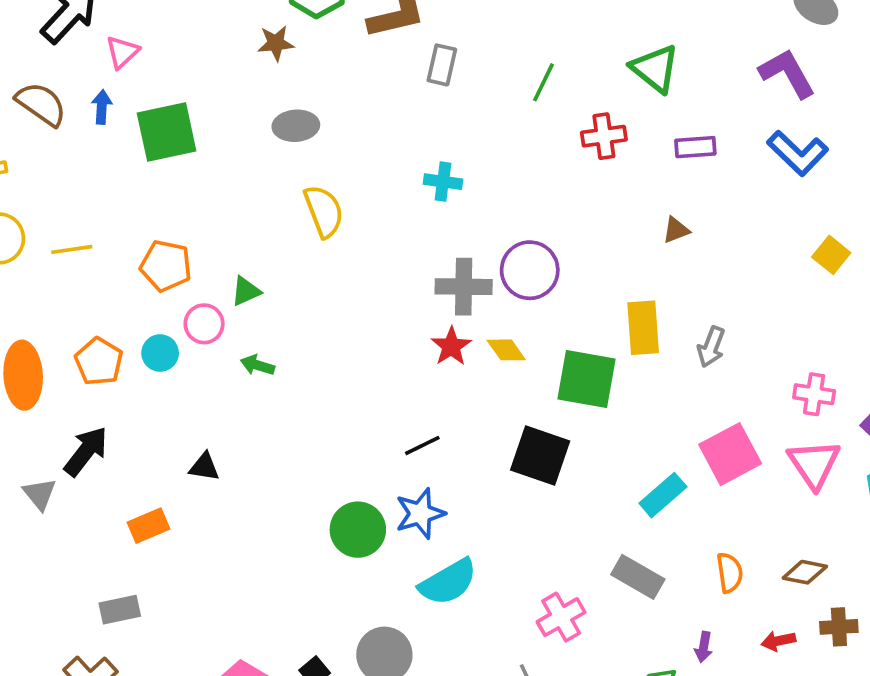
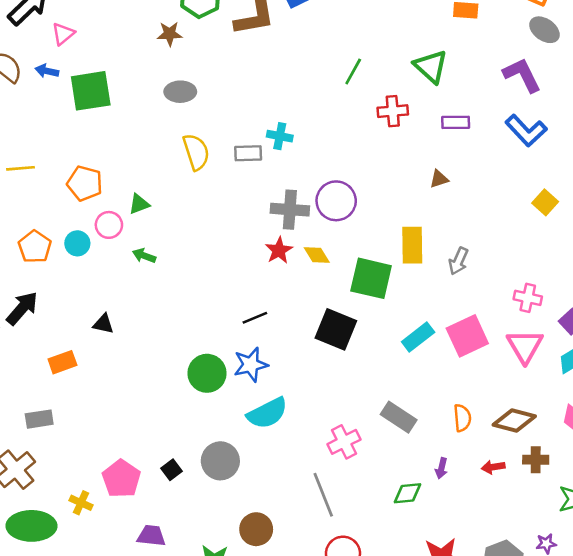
gray rectangle: (442, 65) -> (248, 153), moved, turned 72
blue arrow: (102, 107) -> (47, 71), turned -85
cyan rectangle: (663, 495) -> (418, 337), moved
brown diamond: (805, 572) -> (514, 421), size x1.4

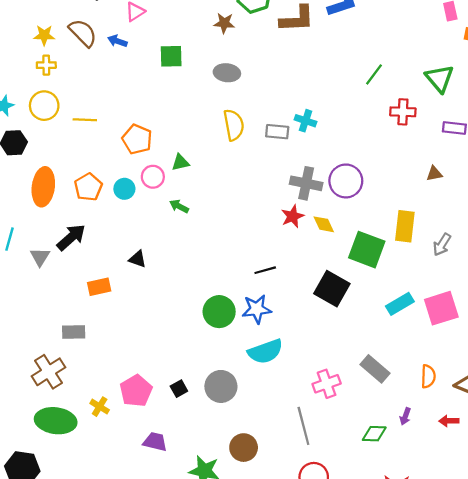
green square: (91, 91) -> (171, 56), moved, size x0.7

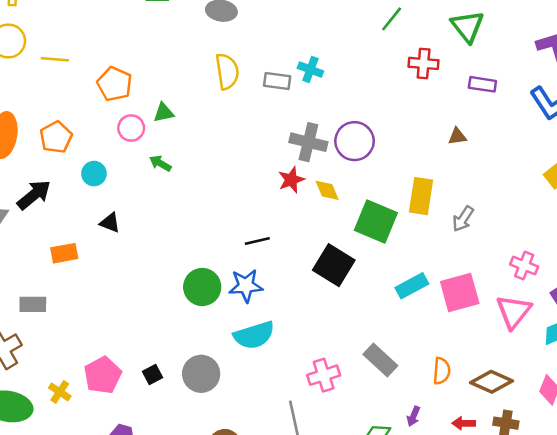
cyan circle: (124, 189) -> (94, 174), moved

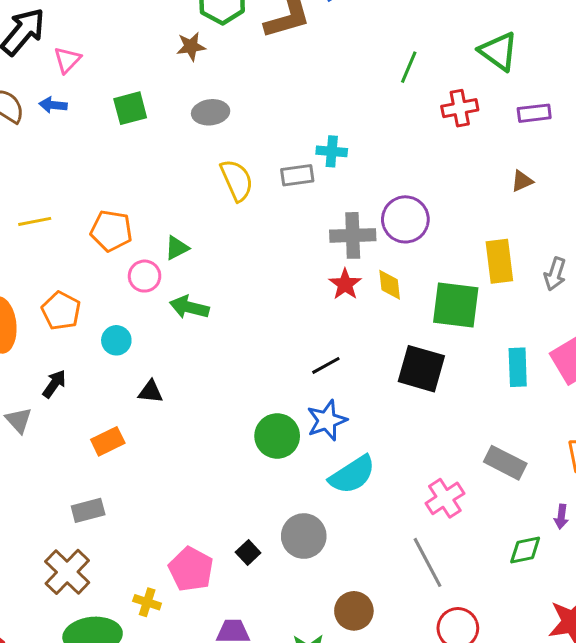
green arrow: (160, 163) -> (189, 307), size x1.4
yellow diamond: (327, 190) -> (390, 285), turned 32
black arrow: (34, 195) -> (54, 384), size x0.7
cyan rectangle: (412, 286) -> (518, 367), turned -48

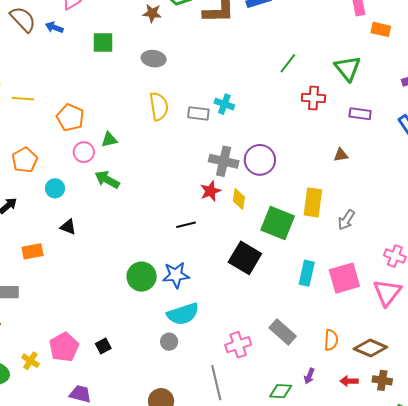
black line: (326, 365) -> (186, 225), moved
gray circle: (304, 536) -> (169, 342), moved, size x0.6

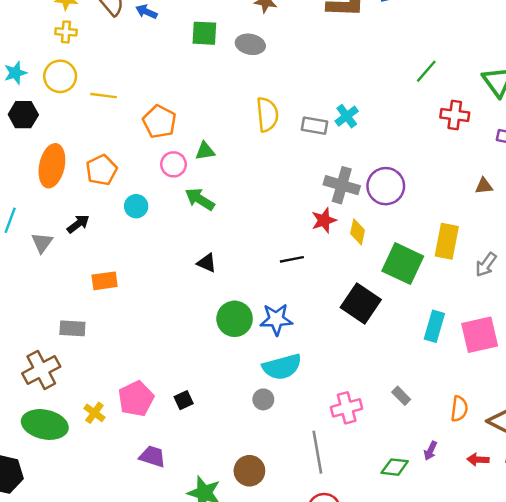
gray ellipse: (154, 59) -> (250, 44), moved
cyan cross: (224, 104) -> (347, 116), turned 30
black triangle: (68, 227) -> (207, 263), moved
gray rectangle: (283, 332) -> (401, 396), size x0.6

